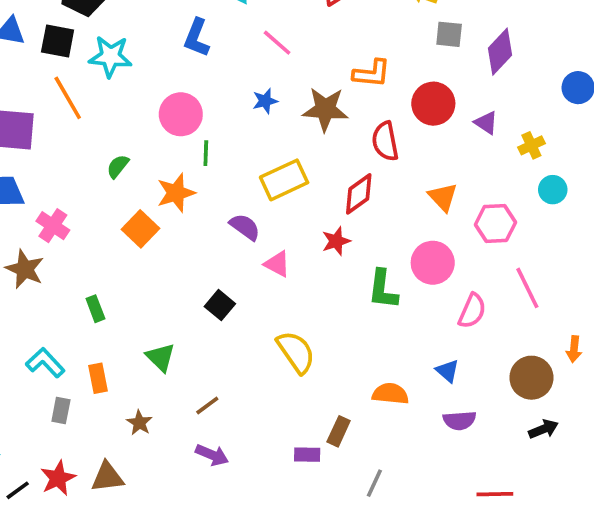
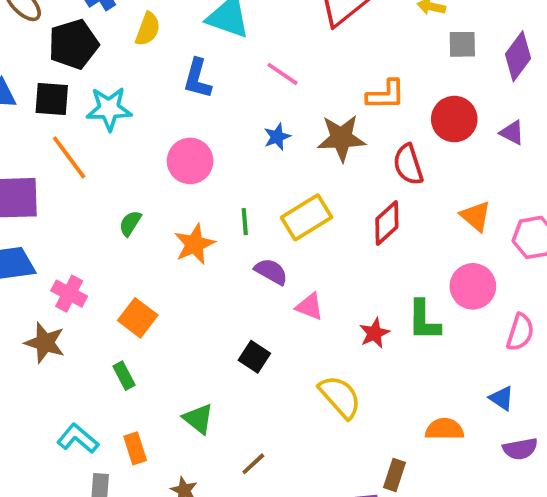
green line: (206, 153) -> (245, 222), moved
orange square: (141, 229) -> (138, 318), moved
red star: (336, 241) -> (374, 333), moved

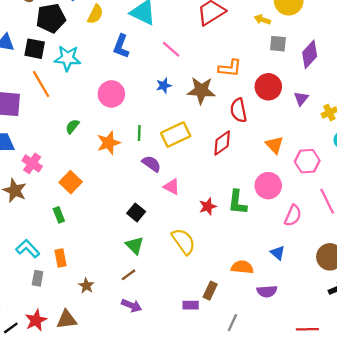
purple triangle: (512, 133) -> (301, 99), turned 35
green triangle: (198, 419) -> (135, 245), moved
purple semicircle: (520, 449) -> (267, 291), moved

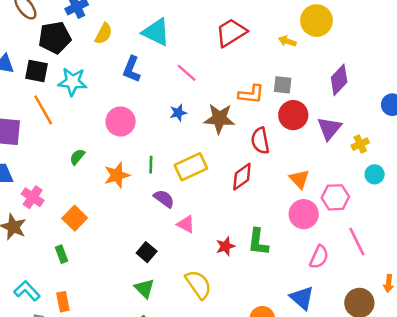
gray square: (278, 44) -> (283, 85), moved
purple triangle: (301, 99) -> (329, 128), size x1.5
pink circle: (268, 186) -> (304, 214), moved
blue triangle: (278, 253) -> (302, 298), size x1.5

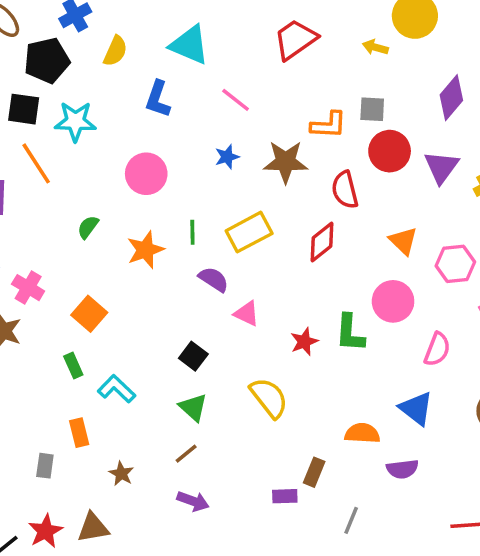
pink circle: (304, 214) -> (393, 301), moved
cyan L-shape: (27, 291) -> (117, 389), moved

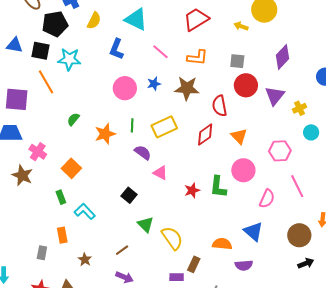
orange L-shape: (328, 125) -> (197, 57), moved
pink circle: (146, 174) -> (125, 88), moved
orange triangle: (403, 241) -> (239, 136), moved
yellow semicircle: (269, 398) -> (172, 238), moved
green triangle: (193, 407) -> (145, 225), moved

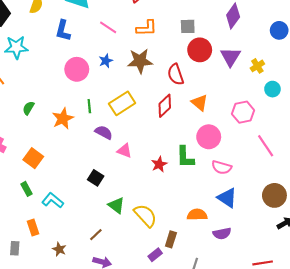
pink semicircle: (267, 199) -> (222, 167), moved, turned 90
purple rectangle: (177, 277) -> (155, 255), turned -32

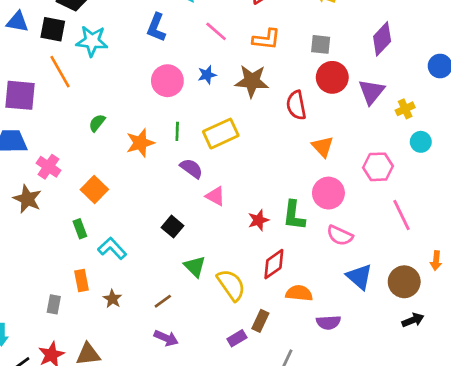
red diamond: (165, 106) -> (274, 264), moved
blue triangle: (227, 198) -> (359, 277), moved
brown star: (59, 249) -> (112, 299), moved

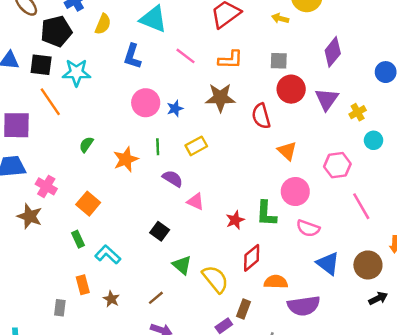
blue star: (207, 75) -> (175, 108), moved
yellow rectangle: (221, 134) -> (196, 146), size x0.7
purple semicircle: (328, 322) -> (304, 306), size x1.5

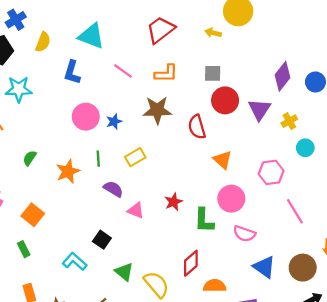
purple diamond: (333, 52) -> (282, 76), moved
red star: (235, 220) -> (173, 202), moved
cyan L-shape: (108, 254) -> (75, 262), moved

